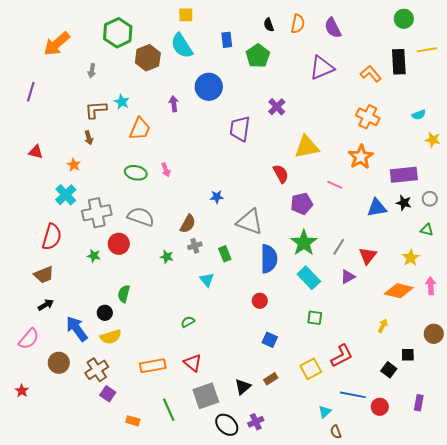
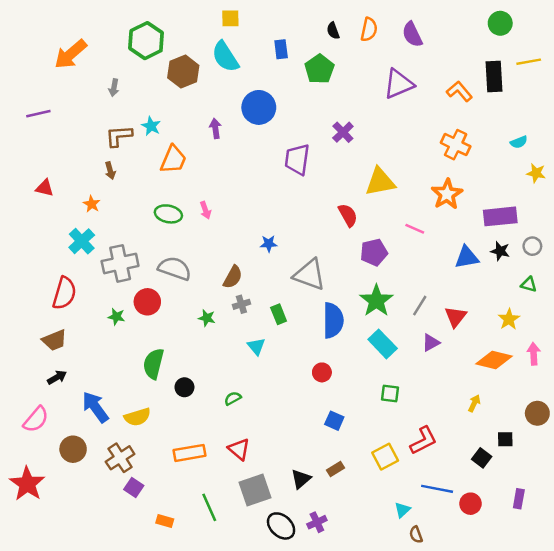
purple line: (31, 92) -> (38, 114), turned 60
green semicircle: (124, 294) -> (154, 364), size x1.4
black circle: (105, 313) -> (184, 387), moved
red star: (22, 391) -> (27, 484), size x2.0

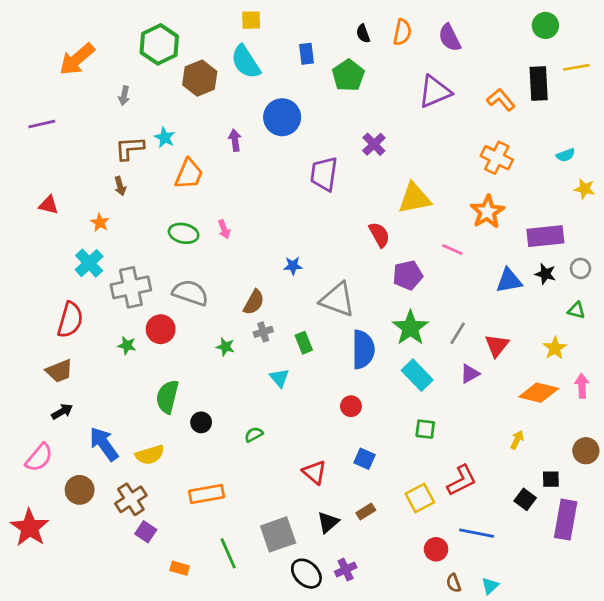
red triangle: (239, 449) -> (315, 472), moved
purple rectangle: (519, 499) -> (566, 520), moved, size x1.8
red circle: (470, 504) -> (436, 549), moved
cyan triangle: (402, 510) -> (490, 586), moved

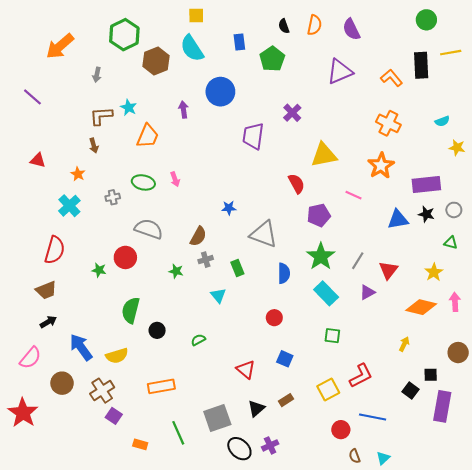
purple line: (42, 124) -> (32, 97), turned 54
gray cross: (131, 287) -> (113, 197), moved, size x0.5
blue semicircle: (363, 349) -> (284, 273), size x0.7

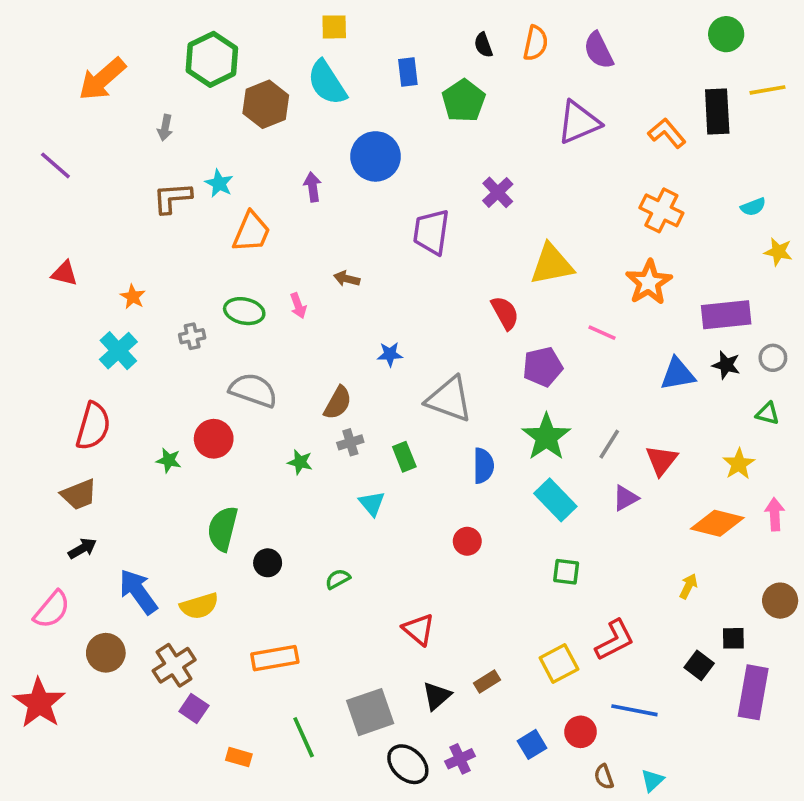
brown arrow: (94, 146) -> (347, 279), moved, turned 120
blue square: (285, 359) -> (532, 744), moved, turned 35

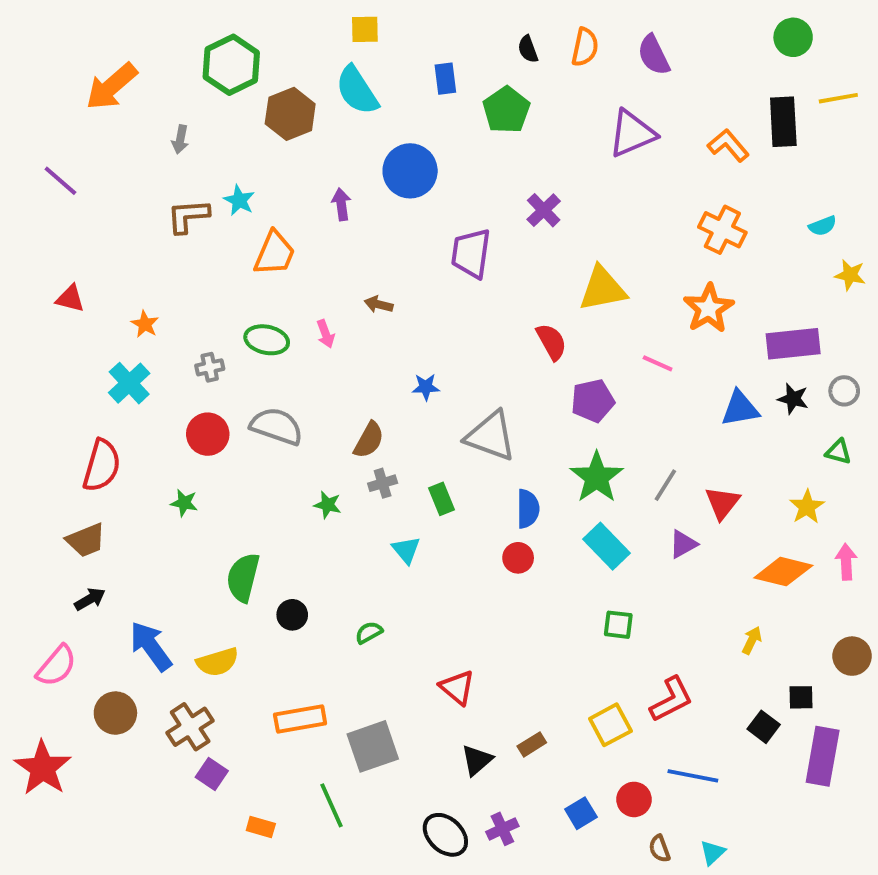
red circle: (214, 439) -> (208, 434), moved
red circle: (467, 541) -> (518, 558), moved
gray square: (370, 712) -> (373, 746), moved

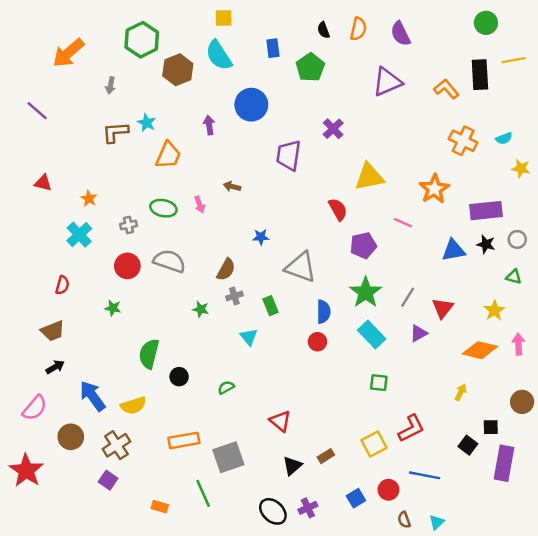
orange cross: (722, 230) -> (463, 141), moved
red semicircle: (102, 466) -> (62, 285), size x0.6
purple square: (212, 774) -> (108, 480), moved

